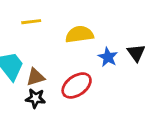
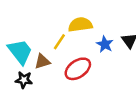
yellow line: (31, 22) -> (59, 42), moved, turned -49
black star: (35, 98) -> (24, 80), moved

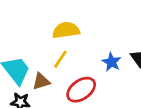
yellow semicircle: (80, 25) -> (66, 30), moved

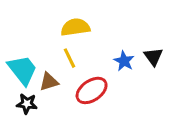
yellow line: (60, 59) -> (70, 58), turned -60

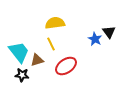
black triangle: (153, 57) -> (109, 32), moved
blue star: (124, 61) -> (95, 39), moved

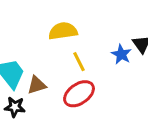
yellow line: (51, 44) -> (79, 62), moved

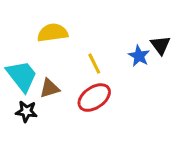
yellow semicircle: (63, 31) -> (53, 33), moved

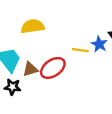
yellow line: (94, 64) -> (80, 50), moved, turned -56
red ellipse: (94, 98) -> (53, 68), moved

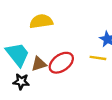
yellow line: (80, 50) -> (98, 58), moved

